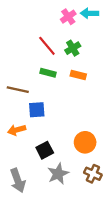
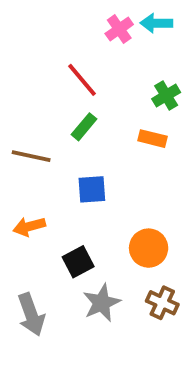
green cross: (73, 48) -> (166, 96), moved
green rectangle: (48, 73) -> (84, 127), turned -64
orange rectangle: (78, 75) -> (152, 139), moved
blue square: (37, 110) -> (92, 189), moved

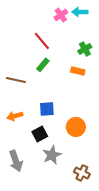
blue square: (92, 189) -> (47, 109), moved
brown cross: (162, 303) -> (82, 173), moved

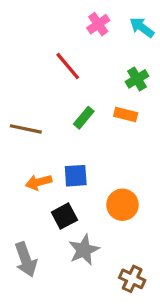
cyan arrow: (80, 12) -> (142, 27), moved, turned 35
green rectangle: (43, 65) -> (84, 118), moved
orange arrow: (15, 116) -> (39, 182), moved

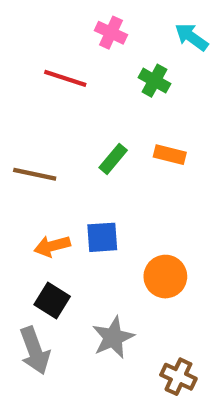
pink cross: (98, 24) -> (111, 33), moved, turned -30
red line: (68, 66) -> (65, 78), moved, turned -32
green cross: (137, 79) -> (154, 81), moved, turned -30
black square: (64, 216) -> (52, 300), moved, turned -30

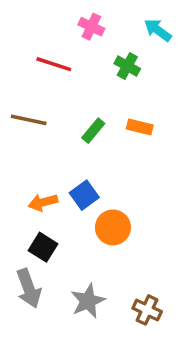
brown line: (35, 174) -> (29, 120), moved
blue square: (102, 237) -> (84, 195), turned -32
orange circle: (165, 277) -> (113, 227), moved
gray star: (113, 337) -> (88, 301), moved

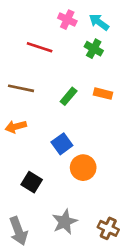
cyan arrow: (158, 30) -> (99, 22), moved
orange arrow: (43, 202) -> (16, 127), moved
gray arrow: (29, 288) -> (18, 231), moved

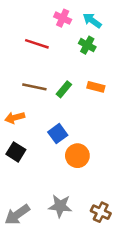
brown line: (21, 88) -> (34, 87), moved
black square: (32, 182) -> (16, 152), moved
gray star: (65, 222) -> (60, 206), turned 30
gray arrow: (18, 231) -> (17, 215), turned 75

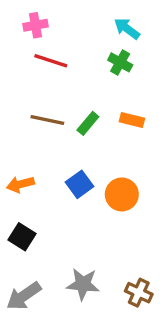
pink cross: (63, 18) -> (36, 25), moved, turned -35
orange arrow: (15, 118) -> (20, 184), moved
black square: (16, 152) -> (22, 237), moved
orange circle: (77, 156) -> (122, 194), moved

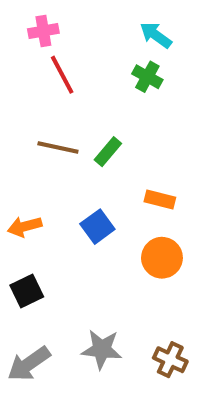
red line: (51, 61) -> (62, 75), turned 44
orange rectangle: (132, 120) -> (160, 199), moved
orange circle: (122, 194) -> (162, 258), moved
black square: (22, 237) -> (27, 291), turned 32

